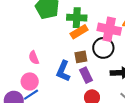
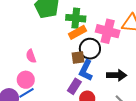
black circle: (103, 48) -> (90, 49), moved
blue L-shape: (63, 71) -> (86, 70), moved
purple rectangle: (86, 75) -> (74, 86), moved, turned 56

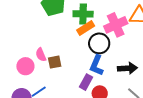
pink cross: (108, 31) -> (116, 25), turned -35
brown square: (78, 58) -> (55, 62), moved
pink circle: (26, 80) -> (25, 66), moved

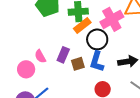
brown square: (55, 62) -> (78, 64), moved
purple rectangle: (86, 82) -> (63, 55), moved

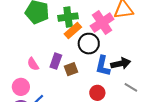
blue L-shape: (97, 62) -> (103, 66), moved
pink circle: (26, 69) -> (21, 87), moved

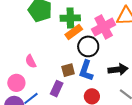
purple rectangle: (56, 61) -> (57, 89), moved
blue L-shape: (103, 66) -> (86, 71), moved

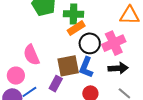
pink cross: (104, 27) -> (114, 43), moved
pink semicircle: (31, 61) -> (31, 55), size x1.5
brown square: (68, 70) -> (68, 66), size x1.6

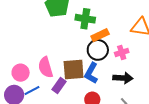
orange rectangle: (76, 28) -> (100, 35), moved
pink cross: (114, 43) -> (122, 52), size x0.6
pink semicircle: (31, 55) -> (46, 67), moved

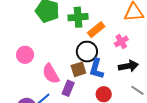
black circle: (98, 50) -> (87, 52), moved
brown square: (74, 69) -> (78, 69), size x0.7
pink circle: (21, 73) -> (25, 55), moved

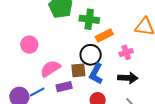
pink semicircle: (51, 74) -> (50, 69), turned 75
purple rectangle: (68, 88) -> (64, 87), turned 42

